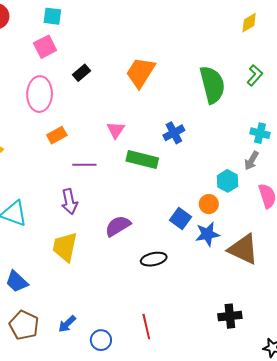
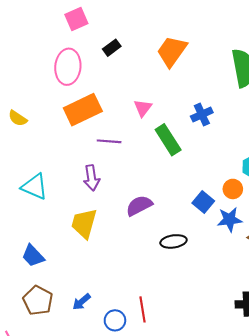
orange rectangle: (57, 135) -> (83, 110), size x1.8
green rectangle: (142, 160) -> (168, 140), turned 40
red line: (146, 327) -> (142, 309), moved

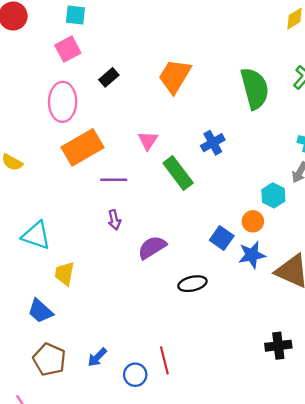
purple arrow: (92, 178) -> (114, 220), moved, size x0.7
yellow trapezoid: (84, 224) -> (65, 274), moved, size x0.7

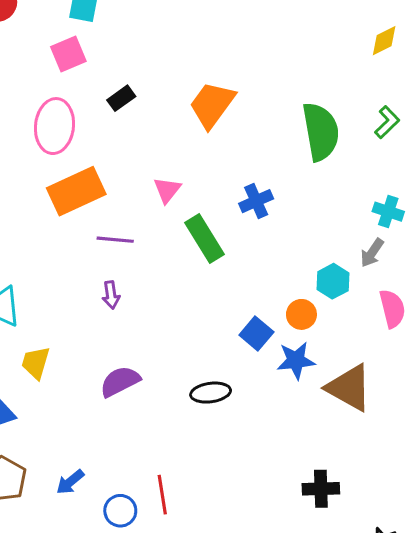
purple semicircle: (152, 247) -> (120, 381), moved

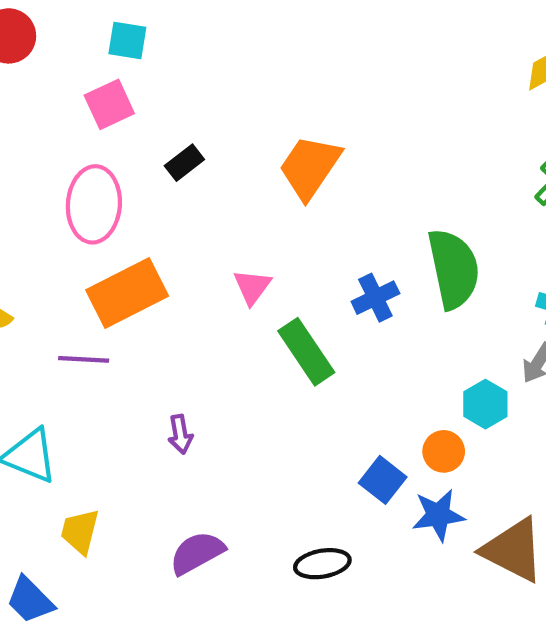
green semicircle: (321, 132) -> (454, 269), moved
purple line: (115, 240) -> (84, 359), moved

